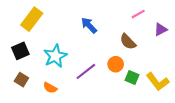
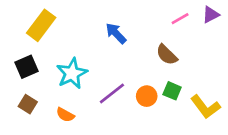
purple triangle: (161, 29) -> (211, 15), moved
orange circle: (116, 64) -> (147, 96), moved
green square: (132, 78) -> (172, 91), moved

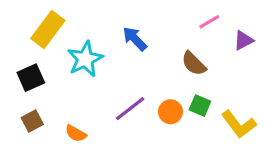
purple triangle: (211, 15) -> (243, 40), moved
cyan star: (72, 73) -> (85, 59), moved
brown square: (28, 104) -> (32, 121), turned 30

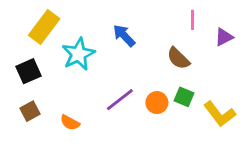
pink line: (209, 22) -> (193, 20), turned -60

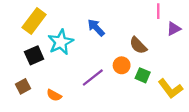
pink line: (193, 20) -> (158, 11), moved
black square: (29, 71) -> (34, 55), moved
orange circle: (157, 103) -> (122, 65), moved

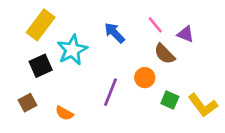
pink line: (158, 11) -> (155, 25), moved, turned -40
purple triangle: (174, 29) -> (186, 34), moved, turned 48
green square: (143, 75) -> (170, 100), moved
purple line: (93, 78) -> (110, 92), turned -30

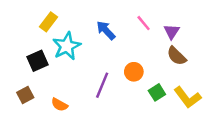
yellow rectangle: (41, 25) -> (48, 22), moved, size x0.7
purple triangle: (186, 34) -> (172, 32), turned 42
brown semicircle: (165, 54) -> (176, 56), moved
green square: (170, 100) -> (157, 92), turned 35

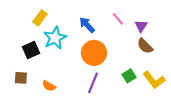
orange circle: (134, 72) -> (94, 53), moved, size x1.6
purple line: (102, 85) -> (93, 83), moved
brown square: (25, 95) -> (21, 78), turned 32

